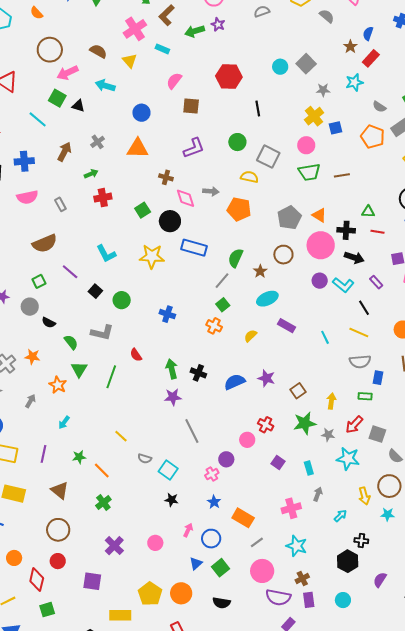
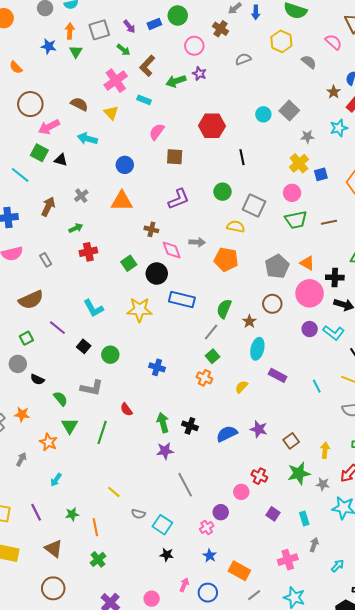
cyan ellipse: (267, 299) -> (257, 349), turned -50
purple line: (44, 454) -> (36, 512), turned -36
orange line: (102, 470) -> (95, 527), turned 36

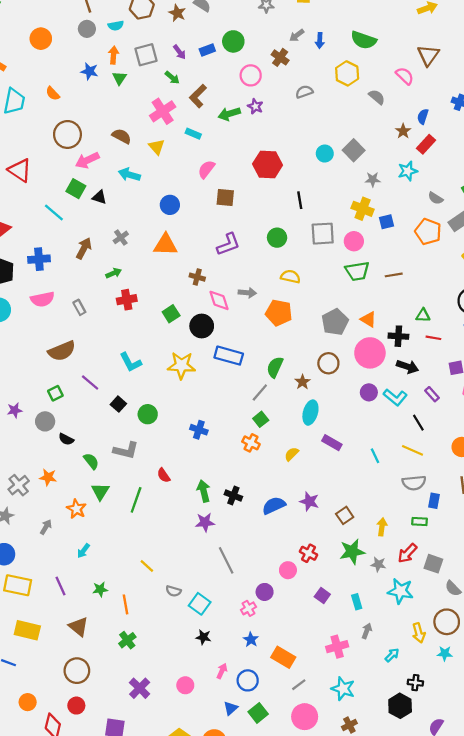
yellow cross: (299, 163) -> (363, 209), turned -30
gray square: (254, 205) -> (323, 234), moved, turned -30

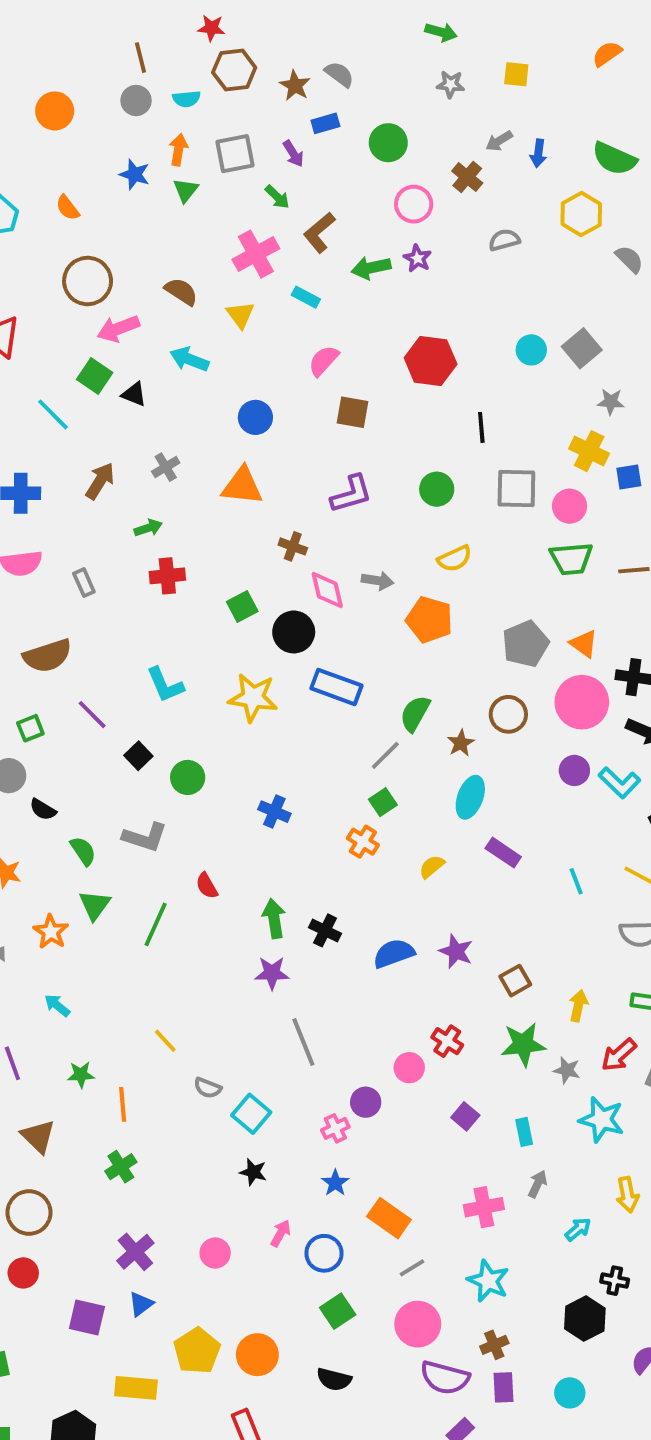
blue rectangle: (207, 50) -> (325, 123), moved
yellow semicircle: (290, 277) -> (455, 559), turned 138
cyan arrow: (83, 551) -> (57, 1005), turned 88
blue triangle: (231, 708) -> (141, 1304), moved

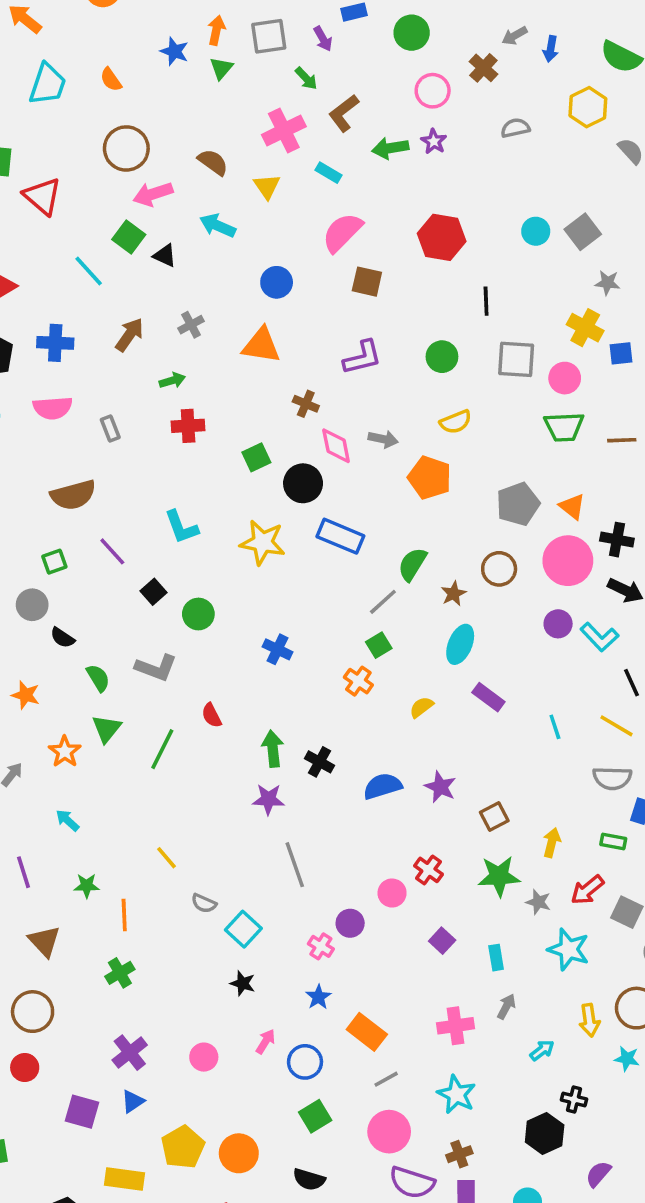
pink semicircle: (324, 361) -> (342, 232), size x1.4
pink cross: (335, 1128) -> (321, 946), turned -35

